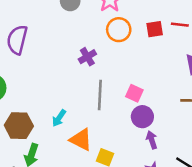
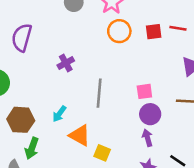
purple cross: (87, 57) -> (66, 63), moved
pink square: (134, 93) -> (144, 91), moved, turned -35
purple circle: (142, 117) -> (150, 114), moved

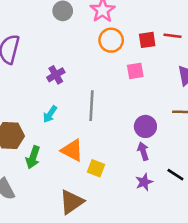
pink square: (144, 91) -> (135, 71), moved
cyan arrow: (59, 114) -> (50, 114), moved
green arrow: (32, 148) -> (33, 157), moved

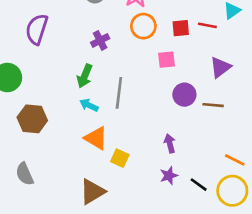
purple cross: (56, 75) -> (100, 40), moved
cyan arrow: (50, 114) -> (89, 105), moved, turned 78
purple circle: (145, 126) -> (184, 95), moved
green arrow: (33, 157) -> (85, 76), moved
black line: (175, 175) -> (199, 185), moved

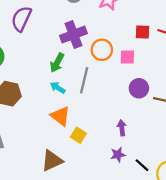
orange circle: (143, 26) -> (102, 50), moved
purple cross: (100, 40) -> (73, 34), size x1.6

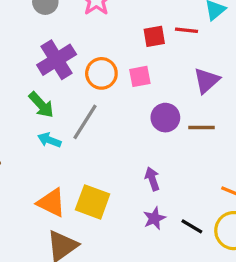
green arrow: (57, 63) -> (41, 105), turned -60
gray line: (84, 80) -> (85, 122), turned 30
orange triangle: (60, 116) -> (51, 203), moved
yellow square: (78, 135) -> (93, 202), size x1.5

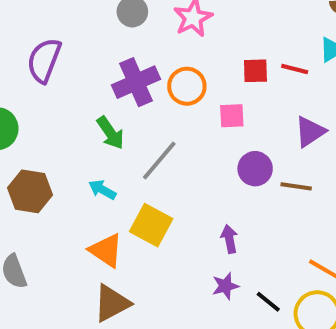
orange circle: (101, 73) -> (187, 86), moved
cyan arrow: (49, 140) -> (102, 190), moved
yellow square: (93, 202) -> (151, 225), moved

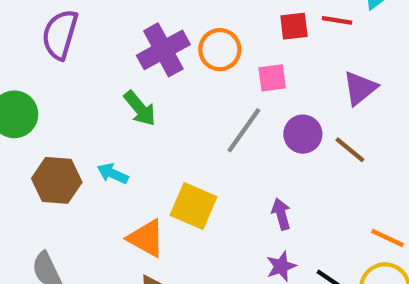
gray line: (159, 160) -> (244, 130), moved
brown line: (296, 186) -> (350, 150), turned 36
cyan arrow: (102, 190) -> (113, 174), moved

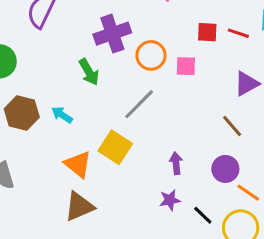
orange circle: (220, 50) -> (151, 55), moved
gray line: (244, 130) -> (139, 104), moved
purple circle: (303, 134) -> (225, 169), moved

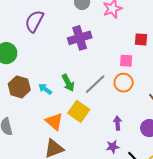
orange circle: (151, 55) -> (124, 83), moved
green arrow: (89, 72) -> (68, 83), moved

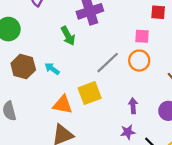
green arrow: (68, 83) -> (68, 36), moved
yellow square: (79, 111) -> (90, 93), turned 35
orange triangle: (54, 121) -> (63, 105), turned -30

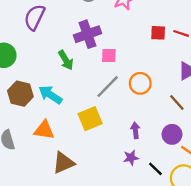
pink square: (142, 36) -> (109, 55), moved
cyan arrow: (52, 69) -> (50, 95), size x1.5
orange triangle: (63, 105) -> (44, 130), moved

